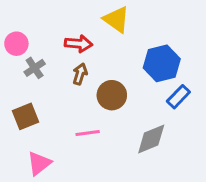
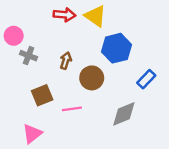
red arrow: (78, 44) -> (64, 15), moved
blue hexagon: (162, 63) -> (116, 48), moved
gray cross: (35, 68) -> (29, 56), turned -35
brown square: (25, 116) -> (42, 95), moved

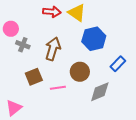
brown arrow: (66, 61) -> (53, 49), size x1.6
brown circle: (92, 78) -> (80, 72), moved
pink triangle: (32, 134) -> (14, 108), moved

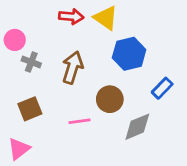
brown square: (34, 77) -> (30, 109), moved

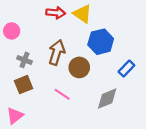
gray cross: (31, 62) -> (25, 60), moved
brown circle: (110, 99) -> (79, 67), moved
pink line: (79, 121) -> (62, 94), turned 42

